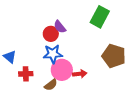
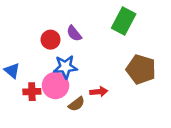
red circle: (51, 34) -> (51, 40), moved
pink circle: (62, 70) -> (55, 85), moved
brown semicircle: (51, 85) -> (77, 104), moved

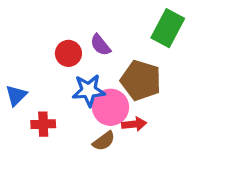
brown pentagon: (141, 69) -> (141, 80), moved
blue triangle: (12, 71) -> (16, 95), turned 35
pink circle: (55, 85) -> (111, 107), moved

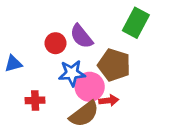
purple semicircle: (100, 45) -> (81, 36), size x1.4
blue triangle: (16, 95) -> (13, 64), moved, turned 30
brown semicircle: (104, 141) -> (84, 114), size x1.6

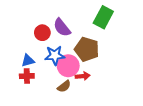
blue triangle: (13, 64) -> (28, 61), moved
brown semicircle: (84, 114) -> (64, 86), size x0.6

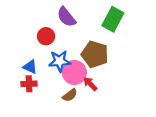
purple semicircle: (62, 28) -> (66, 17), moved
blue triangle: (28, 61) -> (30, 67), turned 40
red arrow: (83, 76) -> (90, 84), turned -128

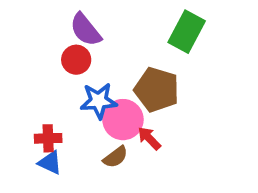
purple semicircle: (66, 17) -> (86, 30), moved
blue triangle: (30, 67) -> (50, 163), moved

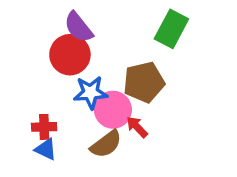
red circle: (76, 60) -> (70, 55), size x1.5
brown pentagon: (157, 90) -> (144, 82), turned -30
brown semicircle: (115, 157) -> (106, 144), size x1.4

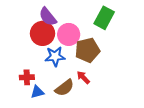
pink circle: (113, 110) -> (69, 34), moved
blue triangle: (46, 149) -> (37, 92), moved, turned -40

